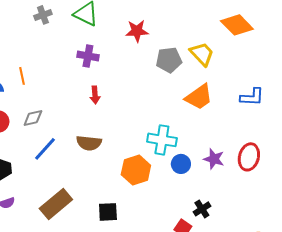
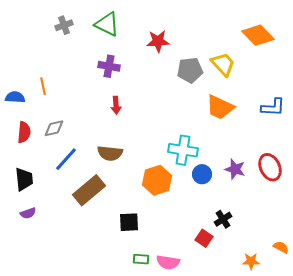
orange trapezoid: (199, 97) -> (220, 107), turned 60
red ellipse: (249, 157) -> (270, 167), turned -40
brown rectangle: (56, 204) -> (89, 190), moved

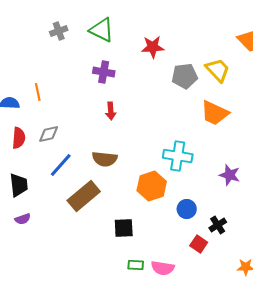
blue circle: (202, 174) -> (187, 209), moved

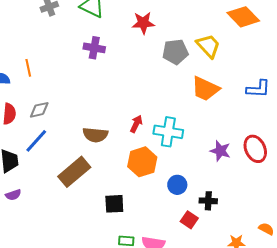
red arrow: (111, 111) -> (136, 124), moved, turned -150
blue line: (61, 165) -> (36, 141), moved
black cross: (218, 225) -> (208, 201), turned 36

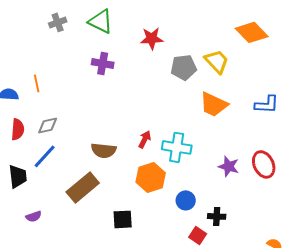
purple semicircle: (13, 195) -> (34, 216), moved

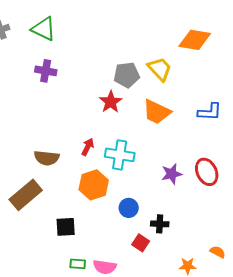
orange diamond: (252, 32) -> (195, 40), turned -36
red star: (152, 38) -> (111, 102), moved, turned -30
purple star: (229, 166) -> (172, 174), turned -30

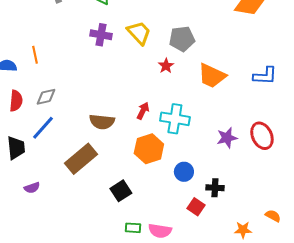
yellow trapezoid: (160, 69) -> (139, 33), moved
red star: (111, 102) -> (166, 66), size x0.7
black square: (66, 227) -> (121, 191), turned -30

